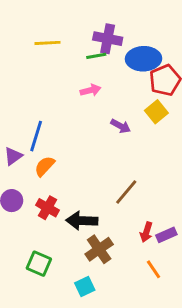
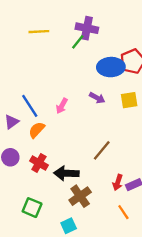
green line: (96, 56) -> (78, 42), turned -42
blue ellipse: (143, 59) -> (111, 67), moved
pink arrow: (90, 90) -> (62, 106), moved, turned 133
yellow square: (156, 112) -> (129, 100), moved, turned 30
blue line: (36, 136) -> (30, 106), turned -50

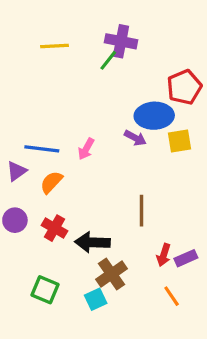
blue ellipse: (111, 67) -> (154, 116), moved
blue line: (30, 106) -> (42, 149), turned -50
brown line: (102, 150) -> (142, 211), turned -40
cyan square: (69, 226) -> (96, 299), moved

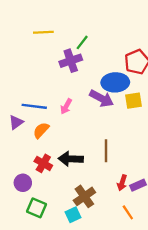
purple cross: (121, 41) -> (71, 61), moved, turned -30
purple arrow: (135, 138) -> (102, 98), size x1.5
purple circle: (15, 220) -> (23, 183), moved
black arrow: (92, 242) -> (71, 159), moved

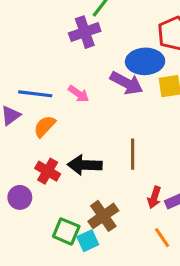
pink arrow: (66, 106) -> (79, 94), turned -84
green square: (37, 208) -> (66, 231), moved

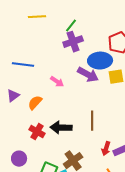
purple cross: (85, 32) -> (73, 42), moved
blue line: (35, 94) -> (23, 65), moved
purple circle: (20, 197) -> (19, 159), moved

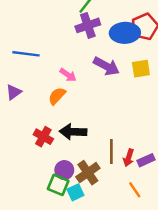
blue ellipse: (100, 61) -> (125, 33), moved
orange semicircle: (35, 103) -> (57, 96), moved
brown line: (92, 121) -> (111, 152), moved
purple circle: (19, 159) -> (64, 170), moved

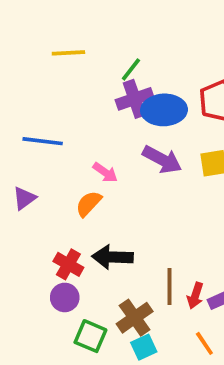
blue ellipse: (125, 33) -> (164, 110), moved
purple circle: (64, 170) -> (65, 297), moved
cyan square: (75, 192) -> (144, 347), moved

